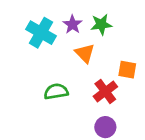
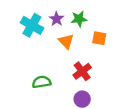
orange square: (127, 70) -> (99, 38), moved
green semicircle: (56, 92) -> (42, 82), moved

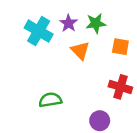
red cross: (82, 71) -> (120, 87), moved, turned -36

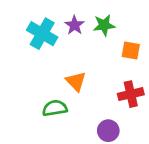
orange triangle: (80, 51) -> (76, 81), moved
red cross: (120, 87) -> (131, 94), turned -30

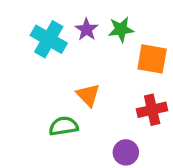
orange square: (131, 50) -> (152, 59), size x1.4

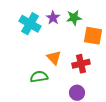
red cross: (152, 110) -> (81, 64), moved

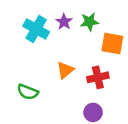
orange triangle: (54, 58) -> (65, 70), turned 35
green semicircle: (39, 77) -> (28, 92), moved, turned -150

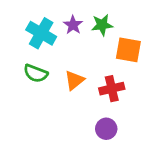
green semicircle: (28, 92) -> (36, 73), moved

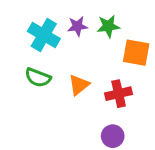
purple star: (73, 25) -> (78, 26), turned 30

